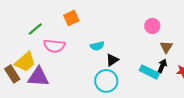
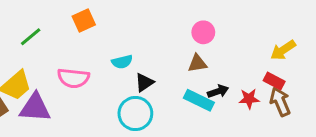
pink semicircle: (54, 46) -> (73, 78), moved
brown triangle: (166, 47) -> (197, 63), moved, turned 48
black arrow: (162, 66) -> (218, 91), turned 48

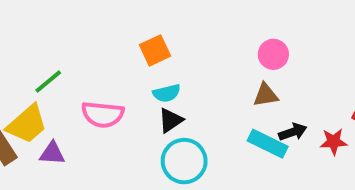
orange square: (84, 21) -> (155, 50), moved
green line: (31, 37) -> (48, 81), moved
black triangle: (144, 83) -> (171, 120), moved
purple triangle: (35, 108) -> (52, 153), size x0.6

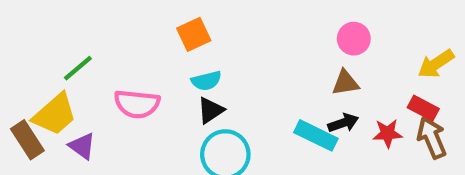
pink circle: (273, 54) -> (354, 39), moved
brown triangle: (266, 95) -> (345, 83), moved
purple triangle: (52, 153) -> (82, 146), turned 32

